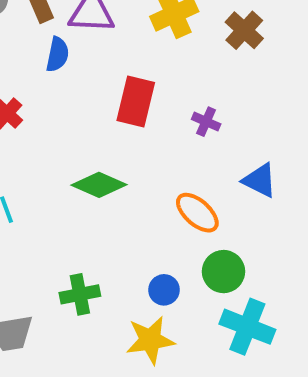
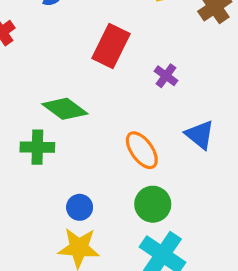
blue circle: (164, 290) -> (80, 207), moved
green cross: (80, 294) -> (37, 147), moved

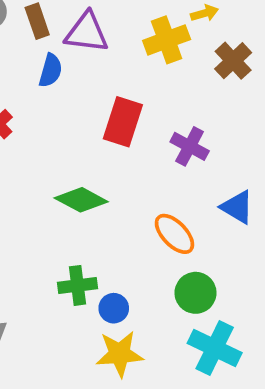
purple cross: (166, 76) -> (190, 146), size x1.4
green cross: (37, 147) -> (78, 285), moved

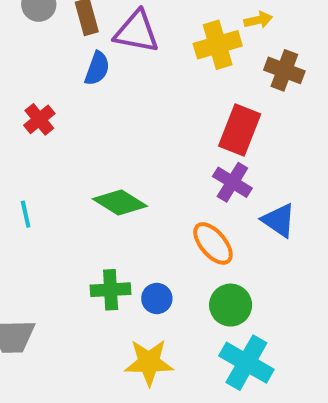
brown cross: (233, 61) -> (284, 70), turned -30
red rectangle: (123, 122) -> (240, 130), moved
purple cross: (190, 146) -> (232, 182), moved
blue circle: (114, 308) -> (157, 298), moved

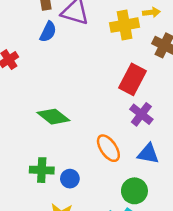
purple cross: (232, 182) -> (141, 114), moved
blue triangle: (279, 220) -> (148, 154), moved, turned -30
green circle: (231, 305) -> (134, 191), moved

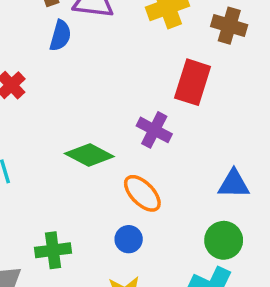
purple cross: (141, 114) -> (154, 130), moved
orange ellipse: (108, 148) -> (142, 193), moved
green cross: (42, 170) -> (53, 250), moved

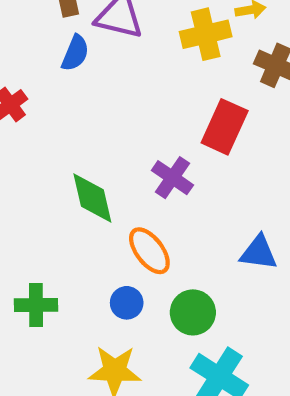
green diamond: (89, 155) -> (92, 198), turned 42
green circle: (224, 240) -> (193, 312), moved

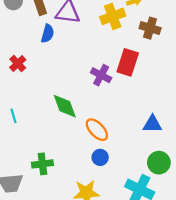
purple cross: (172, 178) -> (101, 75), moved
blue circle: (127, 303) -> (100, 157), moved
green circle: (193, 312) -> (159, 163), moved

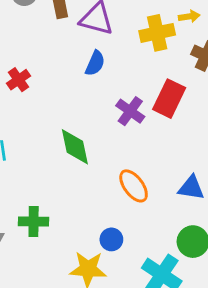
blue semicircle: (48, 34) -> (95, 63), moved
orange ellipse: (97, 130) -> (134, 186), moved
blue circle: (100, 157) -> (111, 239), moved

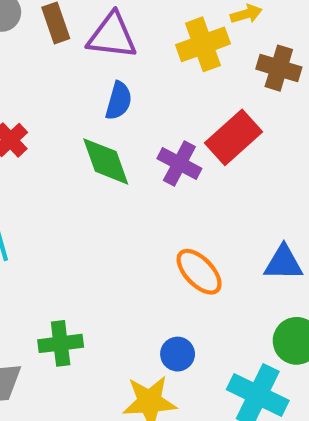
red rectangle: (169, 99) -> (233, 137), turned 30
green diamond: (75, 147) -> (106, 161), moved

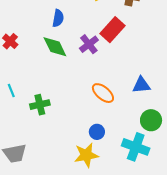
purple cross: (179, 163) -> (89, 44), turned 30
green cross: (61, 343) -> (40, 105), moved

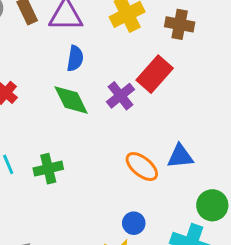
blue triangle: (141, 85) -> (180, 156), moved
green cross: (40, 105) -> (48, 169), moved

